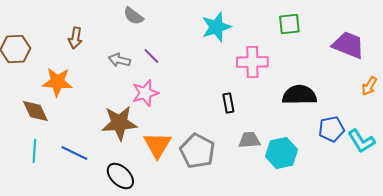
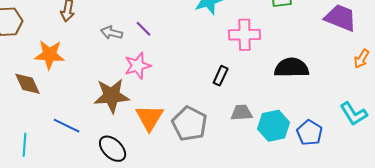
black rectangle: (228, 103) -> (221, 76), turned 36
blue pentagon: (331, 129) -> (310, 133), moved, turned -30
cyan line: (34, 151) -> (25, 145), moved

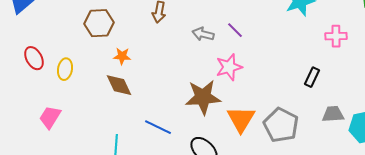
pink cross: (245, 35) -> (336, 36), size x0.7
orange star: (50, 55) -> (122, 56), moved, size x0.6

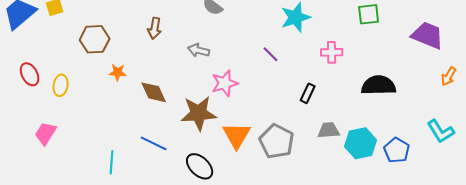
purple line: (235, 30) -> (271, 54), moved
brown diamond: (119, 85) -> (154, 92), moved

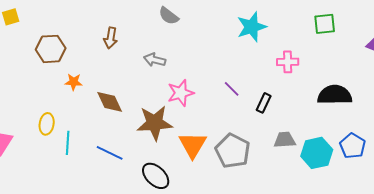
purple line: (271, 54) -> (232, 89), moved
yellow ellipse: (61, 85) -> (47, 124), moved
blue pentagon: (397, 150) -> (353, 146), moved
cyan line: (112, 162) -> (68, 143), moved

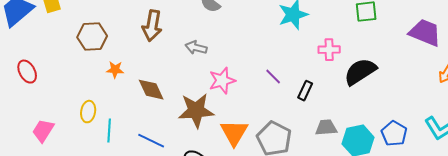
brown arrow: (111, 38) -> (152, 26), size x1.4
black semicircle: (335, 95) -> (360, 72), moved, turned -32

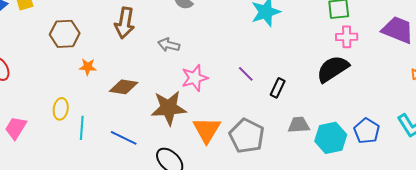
pink cross: (329, 50) -> (347, 37), moved
brown diamond: (151, 90) -> (124, 87), turned -56

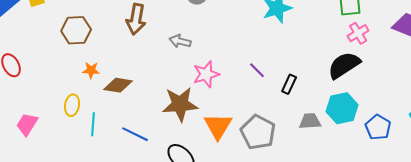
pink cross: (347, 37) -> (358, 33), turned -30
orange star: (88, 67) -> (91, 70), moved
brown diamond: (124, 87) -> (118, 85), moved
cyan hexagon: (331, 138) -> (342, 108), moved

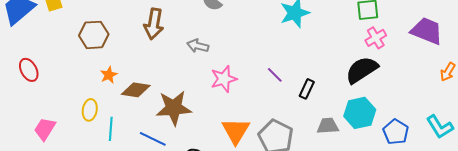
orange star: (91, 70) -> (109, 75), turned -30
brown star: (180, 104) -> (174, 108), moved

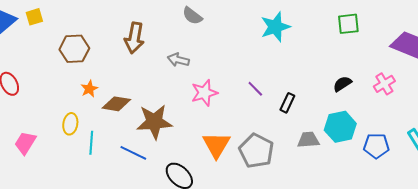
pink cross: (376, 38) -> (384, 84), moved
black semicircle: (362, 70) -> (342, 84), size x0.6
blue pentagon: (396, 132) -> (376, 146), turned -30

